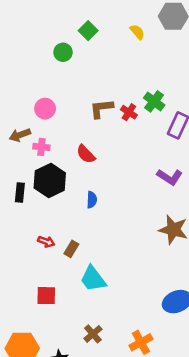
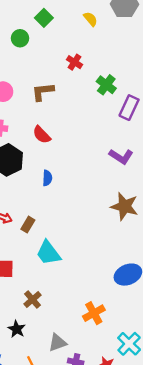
brown L-shape: (101, 109) -> (43, 92), moved
red cross: (129, 112) -> (75, 62), moved
brown cross: (93, 334) -> (33, 299), moved

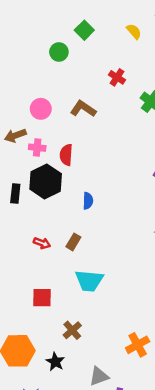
brown L-shape: (43, 92) -> (83, 109), turned 40
red semicircle: (42, 135) -> (66, 155), moved, turned 48
brown rectangle: (28, 225) -> (73, 242), moved
cyan trapezoid: (48, 253) -> (89, 281), turned -48

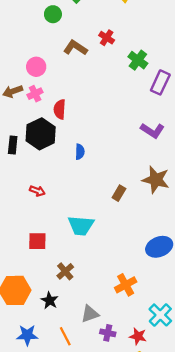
brown L-shape: (83, 109) -> (75, 48), moved
pink cross: (37, 148) -> (35, 94), moved, turned -32
brown rectangle: (73, 242) -> (119, 193), moved

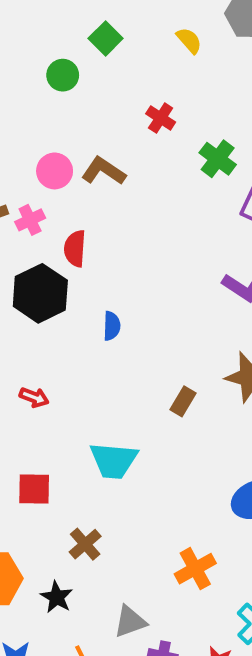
brown L-shape: (75, 48) -> (103, 171), moved
pink circle: (36, 67) -> (55, 171), moved

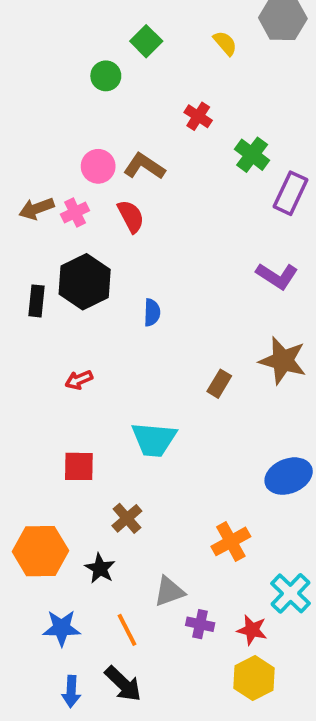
red semicircle: (75, 248) -> (131, 216), moved, turned 148
red arrow: (34, 397) -> (79, 380), turned 136

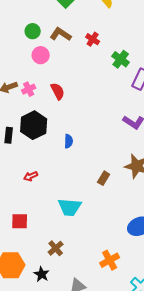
green circle: (106, 76) -> (33, 31), moved
pink circle: (98, 166) -> (41, 55), moved
brown L-shape: (144, 166) -> (61, 34), moved
red square: (79, 466) -> (20, 221), moved

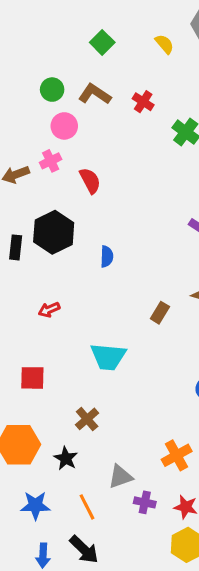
pink cross: (29, 89) -> (51, 161), moved
orange cross: (110, 260) -> (177, 455), moved

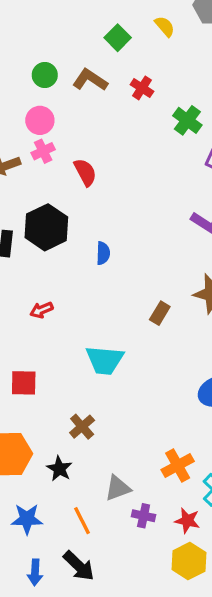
green square: (102, 42) -> (118, 38), moved
pink circle: (64, 126) -> (40, 120), moved

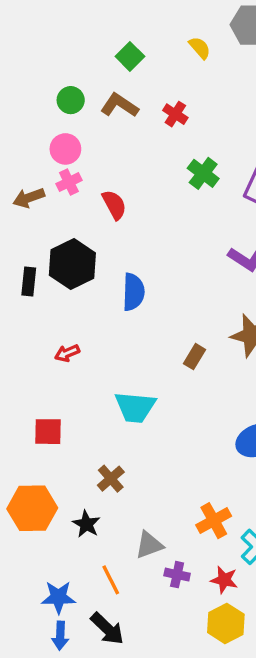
green square: (118, 38) -> (130, 56), moved
green cross: (187, 120) -> (203, 173), moved
blue semicircle: (103, 253) -> (133, 292), size x1.5
blue star: (27, 519) -> (58, 597), moved

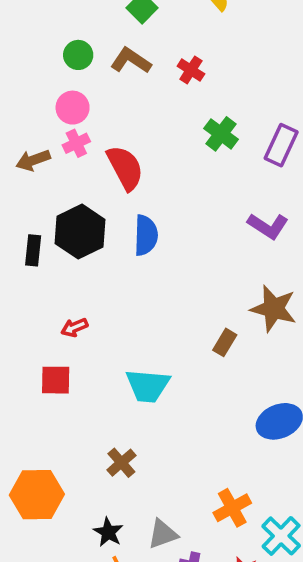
red semicircle: (114, 205) -> (125, 168), size x1.4
blue semicircle: (133, 292) -> (146, 235), moved
brown rectangle: (195, 357) -> (225, 342), moved
red square: (48, 432) -> (56, 380), moved
black star: (86, 524) -> (108, 532), moved

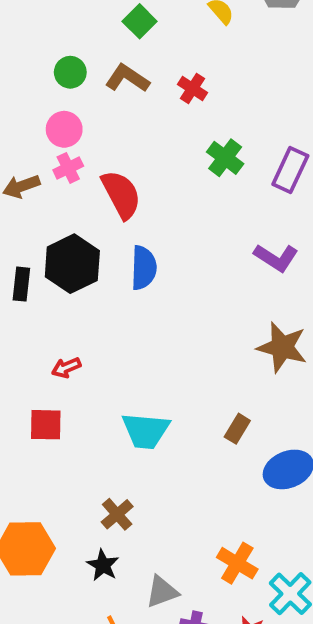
brown rectangle: (225, 342) -> (237, 429), moved
orange cross: (232, 508) -> (237, 563), turned -30
black star: (108, 532) -> (103, 565), moved

